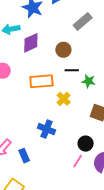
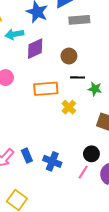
gray rectangle: (83, 21) -> (79, 20), moved, turned 36
blue cross: (47, 129) -> (52, 161), moved
blue rectangle: (24, 156) -> (27, 156), moved

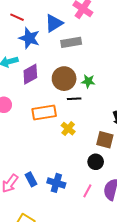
brown circle: (69, 56) -> (64, 79), size x1.5
green star: (95, 89) -> (88, 81), moved
black circle: (91, 154) -> (96, 162), moved

